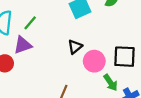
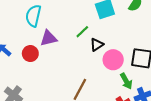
green line: (30, 23) -> (82, 32), moved

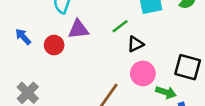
pink circle: (113, 60) -> (143, 73), moved
green arrow: (126, 81) -> (166, 92), turned -49

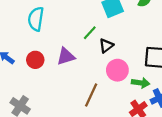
purple triangle: (78, 29) -> (66, 56), moved

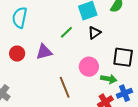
black triangle: (106, 46) -> (94, 33), moved
brown line: (91, 95) -> (65, 87), turned -50

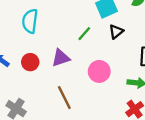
pink circle: (89, 67) -> (99, 71), moved
brown line: (65, 87) -> (64, 98), moved

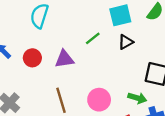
pink circle: (99, 71) -> (99, 100), moved

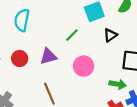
black triangle: (126, 42) -> (110, 35), moved
pink circle: (99, 100) -> (84, 66), moved

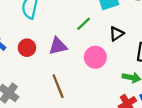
black triangle: (110, 35) -> (116, 34), moved

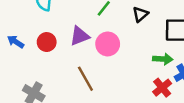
pink circle: (95, 57) -> (108, 44), moved

